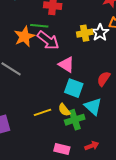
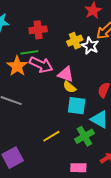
yellow cross: (85, 33) -> (75, 41), moved
pink triangle: (66, 65) -> (66, 74), moved
yellow semicircle: (64, 110) -> (69, 87), moved

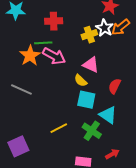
white star: (90, 46) -> (105, 28), moved
pink triangle: (66, 74) -> (91, 65), moved
green cross: (84, 136) -> (92, 131), turned -30

